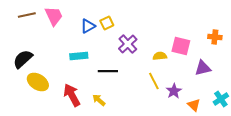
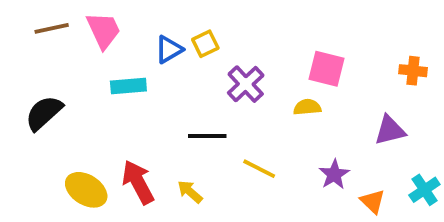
pink square: (181, 46) -> (326, 69), moved
cyan rectangle: (79, 56) -> (128, 86), moved
yellow line: (154, 81) -> (259, 169), moved, turned -36
yellow ellipse: (38, 82) -> (86, 190), moved

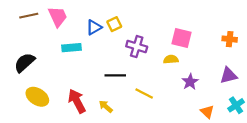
purple cross: (246, 84) -> (137, 47), turned -30
purple triangle: (390, 130) -> (229, 75), moved
purple star: (334, 174) -> (190, 82), moved
yellow ellipse: (86, 190) -> (37, 97), moved

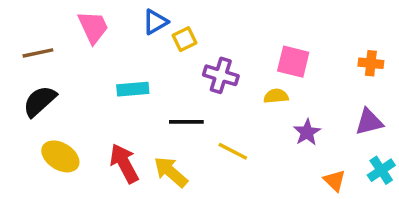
brown line: (29, 16) -> (38, 53), moved
blue triangle: (94, 27) -> (155, 22), moved
cyan rectangle: (72, 48) -> (133, 89), moved
yellow arrow: (106, 106) -> (171, 172), size x1.5

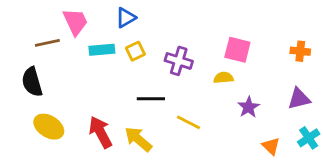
yellow square: (185, 39) -> (135, 51), moved
brown line: (38, 53) -> (47, 43), moved
cyan rectangle: (133, 89) -> (102, 50), moved
black semicircle: (40, 101) -> (32, 82), turned -64

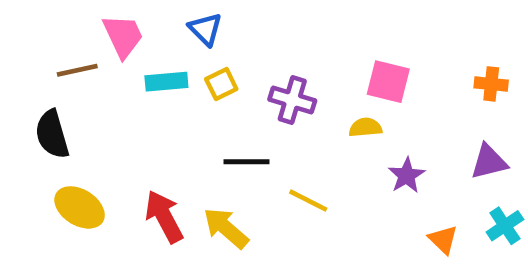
blue triangle: (126, 18) -> (205, 29), turned -45

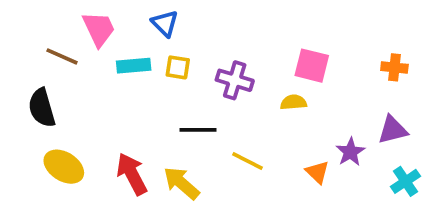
brown line: (77, 70) -> (62, 56), turned 36
yellow square: (221, 84) -> (178, 67), turned 35
purple star: (407, 175) -> (350, 152), moved
orange triangle: (443, 239) -> (317, 172), moved

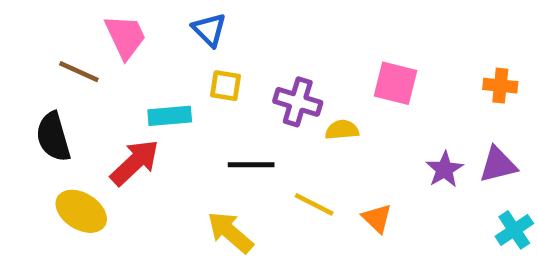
cyan rectangle: (134, 66) -> (170, 116), moved
yellow semicircle: (293, 102) -> (342, 130), moved
purple star: (350, 152) -> (444, 169), moved
orange triangle: (317, 172) -> (377, 218), moved
red arrow: (132, 174) -> (135, 162), moved, turned 75

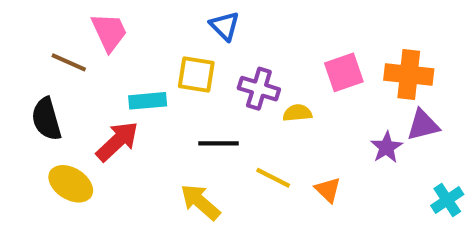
blue triangle: (209, 30) -> (225, 26), moved
pink square: (396, 83) -> (344, 72), turned -33
yellow square: (226, 86) -> (196, 74), size x1.4
orange cross: (500, 86) -> (409, 74), moved, size x1.6
purple triangle: (498, 165) -> (423, 125), moved

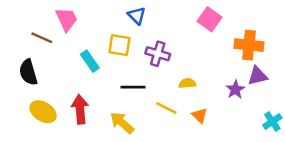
pink square: (344, 72) -> (210, 19), moved, turned -35
cyan rectangle: (148, 101) -> (90, 61), turned 60
yellow semicircle: (297, 113) -> (187, 83), moved
red arrow: (117, 141) -> (80, 109), moved, turned -52

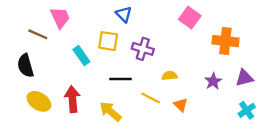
purple triangle: (258, 76) -> (244, 78), moved

